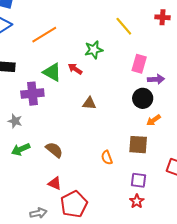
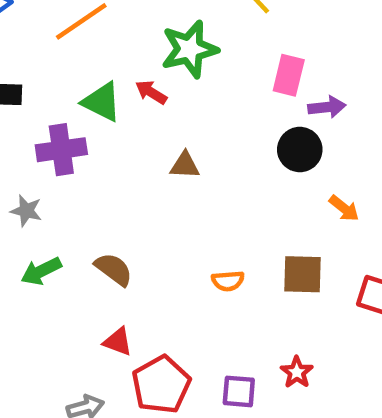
green star: (94, 50) -> (190, 49), size x1.4
orange arrow: (153, 120) -> (344, 208), moved, turned -104
brown square: (138, 145) -> (302, 274), moved
orange semicircle: (107, 158) -> (228, 281), turned -72
purple square: (139, 180) -> (239, 391), moved

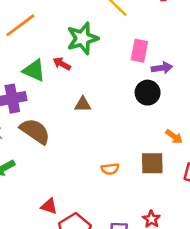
orange arrow: (344, 208) -> (174, 137), moved
brown semicircle: (114, 269) -> (35, 131), moved, size x1.4

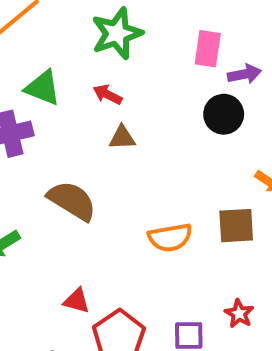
red arrow: (62, 64) -> (108, 95), moved
brown semicircle: (35, 131) -> (72, 201), moved
orange semicircle: (110, 169) -> (170, 237), size x1.5

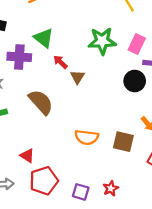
green star: (117, 33) -> (102, 41), moved
red arrow: (108, 95) -> (60, 62), moved
brown triangle: (122, 138) -> (77, 77), turned 48

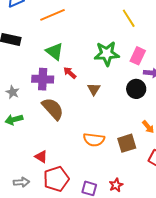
purple cross: (19, 57) -> (43, 79), moved
brown triangle: (77, 77) -> (94, 89), moved
brown square: (123, 142) -> (127, 143), turned -30

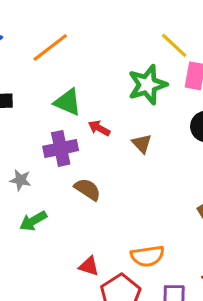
yellow line: (129, 18) -> (174, 45), moved
brown semicircle: (53, 109) -> (88, 189), size x0.7
orange semicircle: (94, 140) -> (147, 256), moved

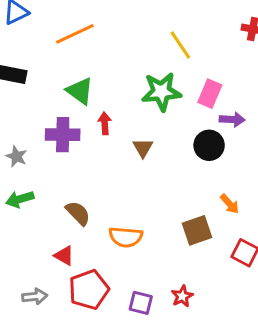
yellow line: (174, 45) -> (180, 45), moved
red arrow: (99, 128) -> (105, 123), turned 45
brown semicircle: (88, 189) -> (78, 213), moved
orange semicircle: (147, 256) -> (126, 237), moved

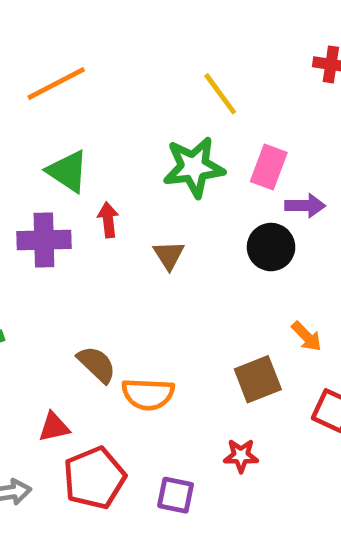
brown semicircle: (78, 213) -> (97, 364), moved
red triangle: (64, 256) -> (54, 427), turned -40
red star: (182, 296) -> (241, 456), moved, turned 30

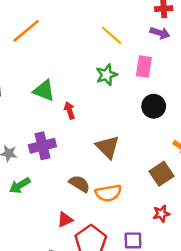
orange line: (56, 83) -> (26, 31), moved
green star: (194, 167) -> (106, 75), size x0.7
purple arrow: (305, 206) -> (160, 33), moved, turned 30
purple cross: (44, 240) -> (42, 146), moved
brown triangle: (169, 255) -> (108, 147), moved, size x1.5

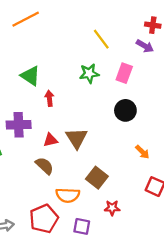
brown square: (162, 174) -> (97, 178), moved, turned -30
orange semicircle: (108, 193) -> (68, 195), moved
red triangle: (65, 220) -> (50, 140), moved

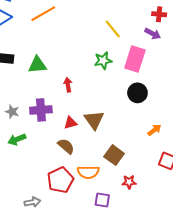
pink rectangle: (124, 73) -> (135, 59), size x1.4
green triangle: (30, 76) -> (37, 65), moved, turned -36
orange arrow: (142, 152) -> (154, 130), turned -80
red pentagon: (44, 219) -> (60, 180), moved

